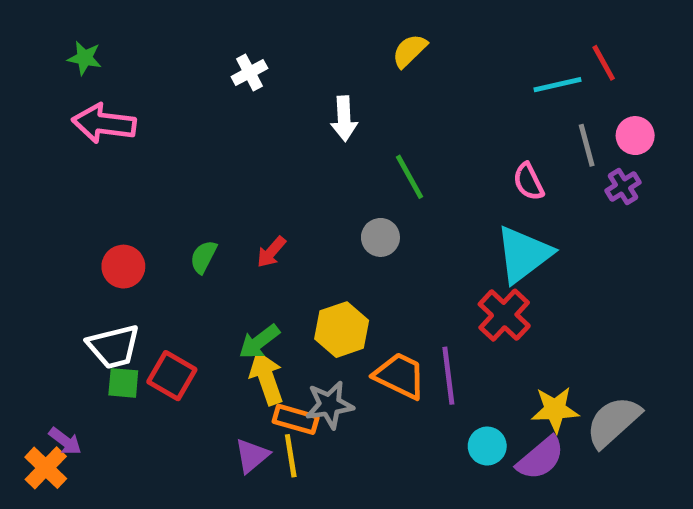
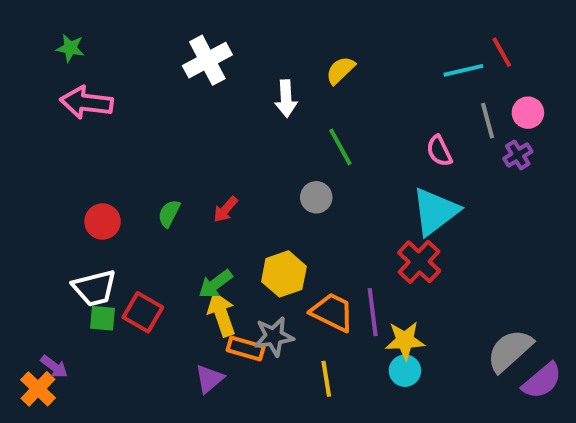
yellow semicircle: (410, 51) -> (340, 70), moved
white cross: (249, 72) -> (207, 60), size x1.6
yellow star: (555, 410) -> (405, 340), moved
yellow line: (291, 456) -> (326, 379), moved
purple semicircle: (541, 458) -> (542, 381), moved

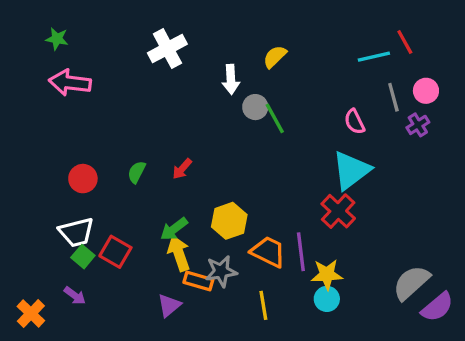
gray circle: (316, 197) -> (255, 107), moved
green square: (103, 318) -> (83, 257), turned 35
purple arrow: (54, 367) -> (75, 296), moved

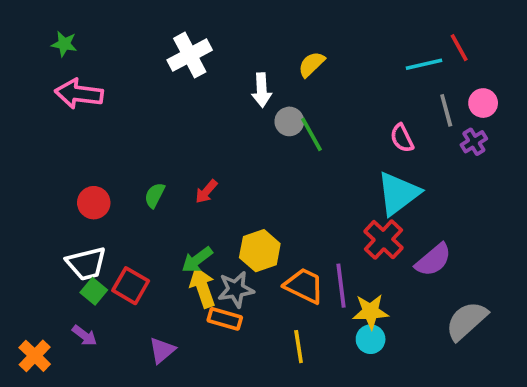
gray star: (221, 271) -> (236, 289), moved
purple triangle: (169, 305) -> (162, 350), moved
purple semicircle: (437, 307) -> (433, 260), moved

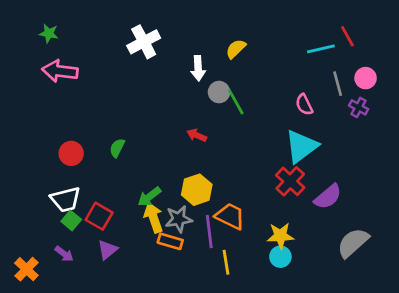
purple cross: (474, 142) -> (359, 107), turned -30
red arrow: (206, 192) -> (197, 135), moved, turned 72
purple line: (341, 286) -> (209, 232), moved
purple triangle: (162, 350) -> (107, 250), moved

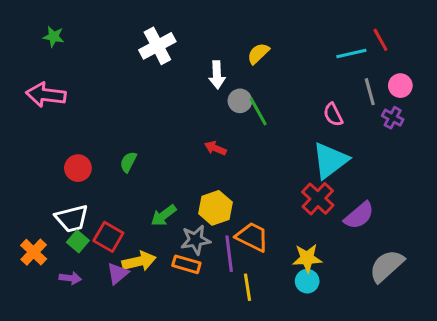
pink arrow: (60, 71) -> (46, 95), moved
yellow arrow: (153, 218) -> (139, 261), moved, turned 96
purple arrow: (64, 254) -> (70, 278), turned -30
orange cross: (26, 269) -> (34, 252), moved

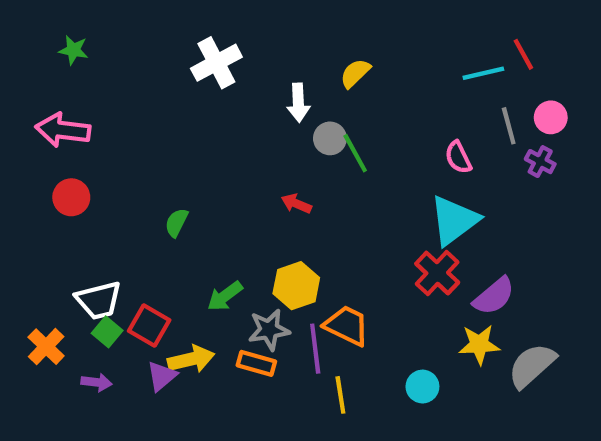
red circle: (78, 168) -> (71, 197), moved
yellow star: (307, 258) -> (479, 344), moved

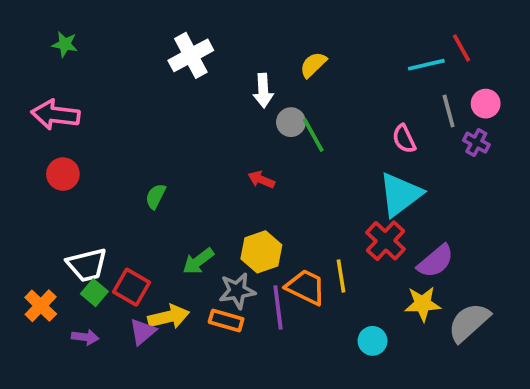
yellow line: (340, 395) -> (341, 276), moved

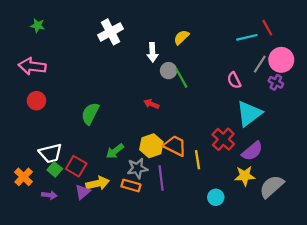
pink circle: (486, 104) -> (281, 60), size x1.5
gray line: (449, 111) -> (260, 64), turned 48
cyan triangle: (400, 194) -> (249, 114), moved
green semicircle: (156, 196) -> (90, 114), size x1.5
orange trapezoid: (306, 287) -> (175, 146), moved

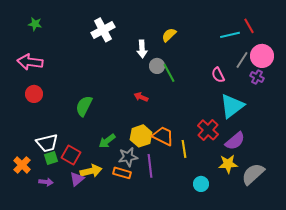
green square: (55, 169) -> (51, 158), turned 32

